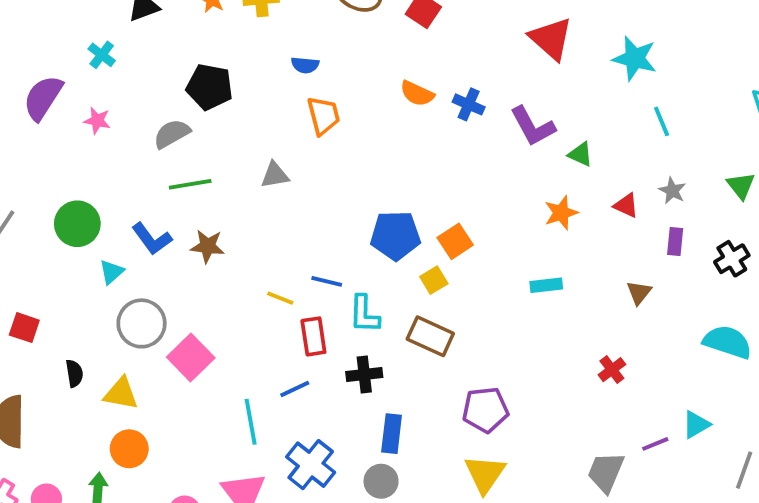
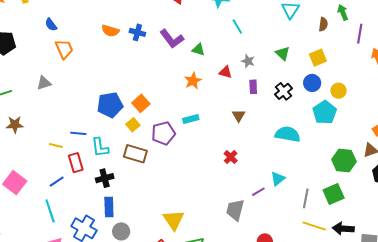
blue semicircle: (305, 65) -> (51, 25), turned 56
blue line: (295, 389) -> (57, 182), moved
purple pentagon: (485, 410) -> (163, 133), moved
blue rectangle: (392, 434) -> (109, 207), moved

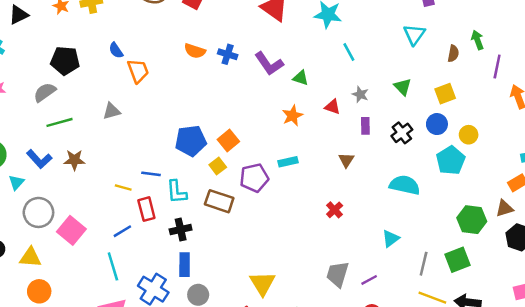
blue semicircle: (51, 25) -> (116, 50), moved
purple line: (258, 192) -> (369, 280), moved

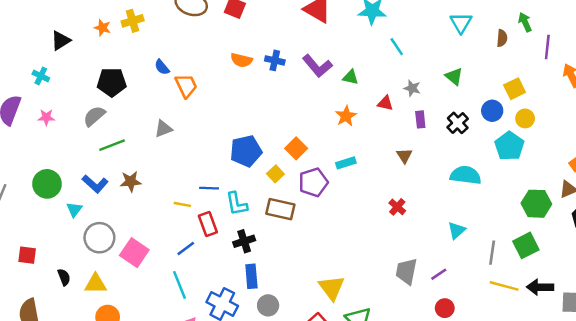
yellow square: (445, 94) -> (515, 89), moved
orange square: (228, 140) -> (296, 148), moved

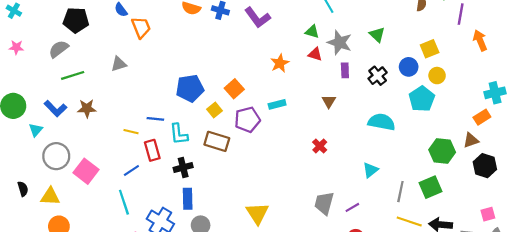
green triangle: (351, 77) -> (312, 32), moved
gray star: (412, 88) -> (340, 43), size x1.6

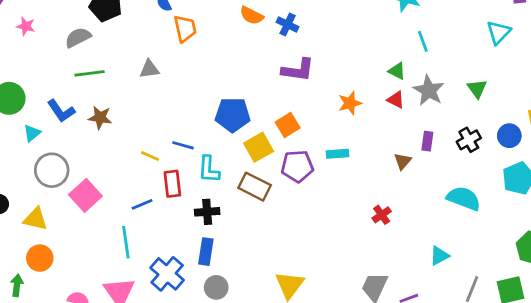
purple L-shape: (257, 18) -> (298, 70), moved, turned -56
purple rectangle: (345, 70) -> (427, 141), moved
yellow square: (215, 110) -> (259, 147), size x1.5

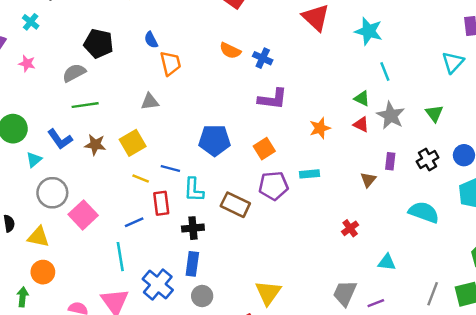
gray triangle: (149, 69) -> (150, 102), moved
yellow square: (259, 147) -> (133, 143), moved
cyan triangle: (439, 256) -> (387, 262), moved, turned 36

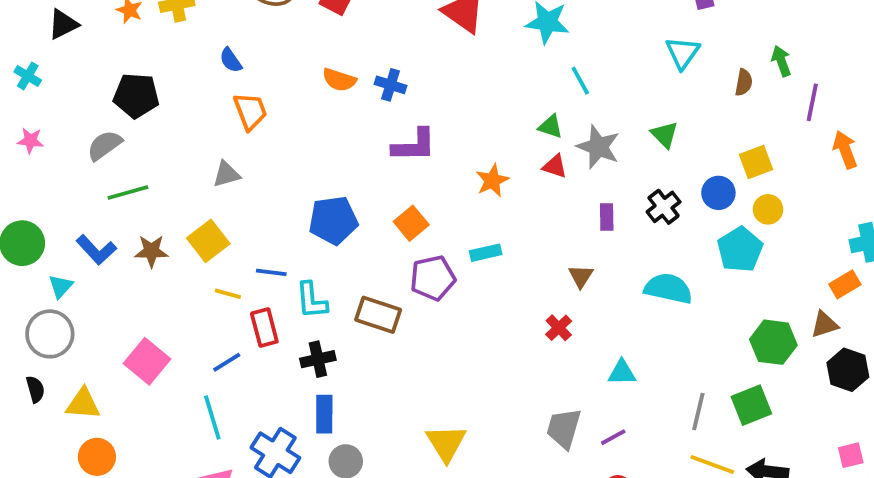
blue semicircle: (151, 40) -> (231, 60), moved
brown triangle: (368, 180) -> (581, 276), moved
gray circle: (52, 193) -> (50, 334), moved

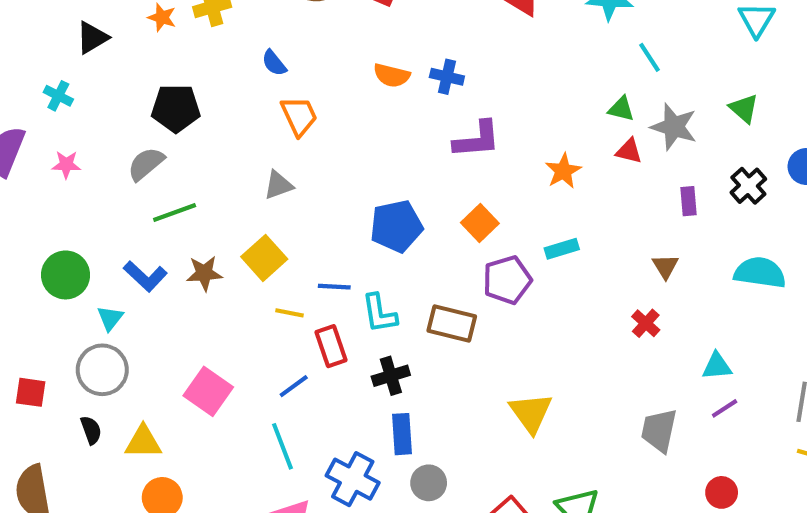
purple line: (613, 437) -> (725, 408), moved
yellow triangle: (446, 443) -> (531, 413), moved

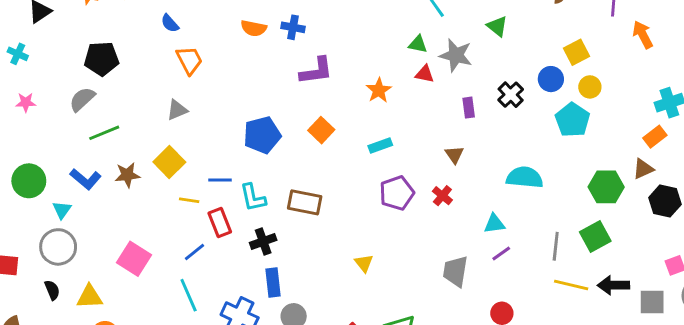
green triangle: (744, 109) -> (497, 26), moved
cyan semicircle: (760, 273) -> (525, 177), moved
purple pentagon: (507, 280) -> (397, 193), moved
yellow triangle: (531, 413) -> (364, 263), size x0.6

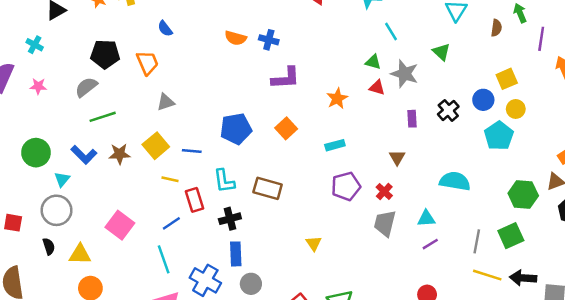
orange trapezoid: (189, 60) -> (147, 63), moved
blue line: (220, 180) -> (192, 151), moved
gray trapezoid: (455, 271) -> (385, 223), moved

